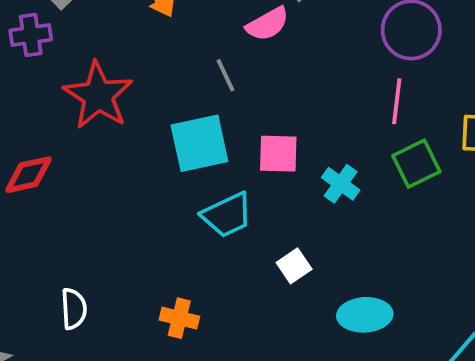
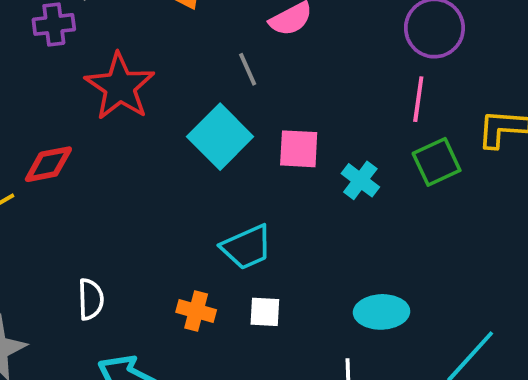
cyan square: (199, 143) -> (220, 137), turned -34
cyan trapezoid: (227, 215) -> (247, 247), moved
white square: (294, 266) -> (265, 312), moved, turned 36

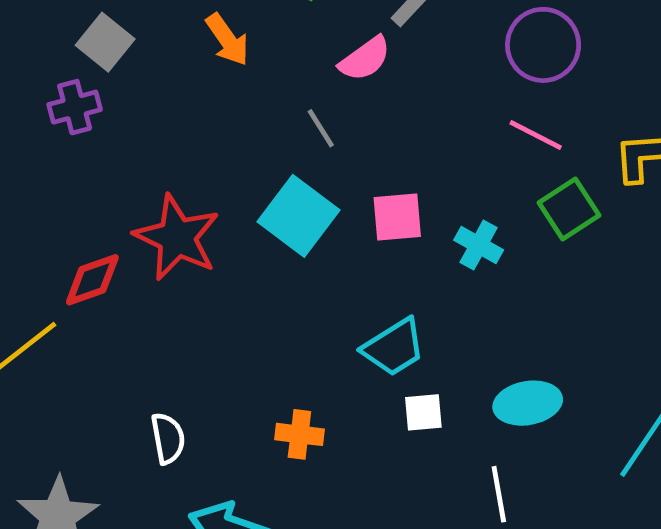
red star: (120, 87) -> (177, 238), moved
pink line: (418, 99) -> (536, 135), turned -63
cyan trapezoid: (247, 247) -> (394, 347), moved
white square: (265, 312) -> (423, 412), moved

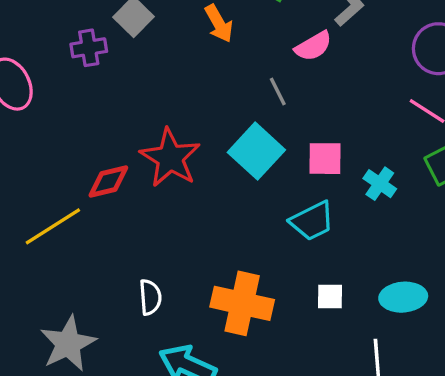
purple cross: (75, 107) -> (89, 48), moved
cyan trapezoid: (394, 347) -> (312, 221), moved
orange cross: (299, 434) -> (242, 303), size x1.8

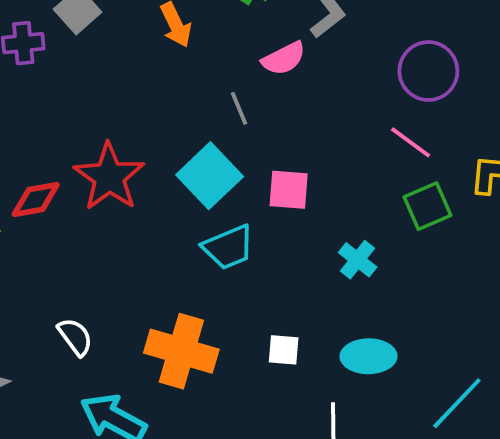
cyan cross: (380, 184) -> (358, 260), moved
cyan trapezoid: (312, 221) -> (228, 247), moved
white semicircle: (150, 297) -> (75, 337), turned -36

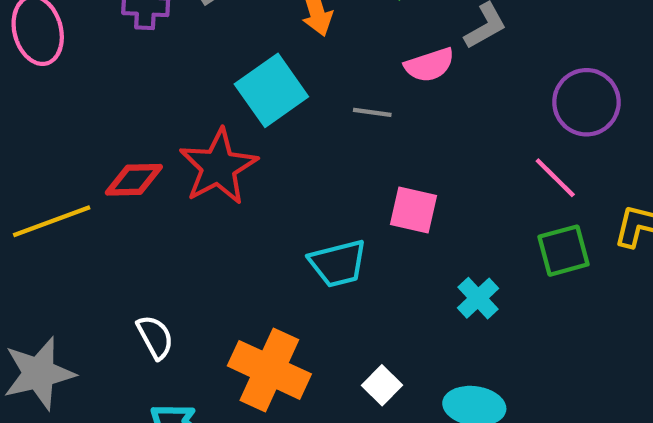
gray line: (239, 108) -> (372, 112), turned -68
cyan square: (210, 176) -> (271, 90), moved
white square: (284, 350) -> (382, 385), turned 32

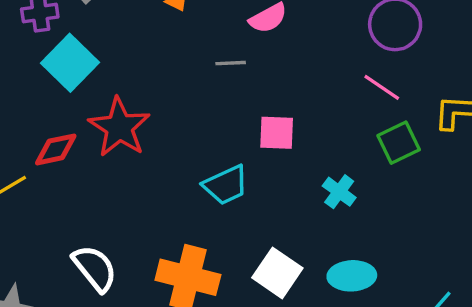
cyan square: (271, 90) -> (70, 63), moved
white semicircle: (155, 337) -> (95, 268), size x1.4
white square: (382, 385) -> (277, 273), size x1.6

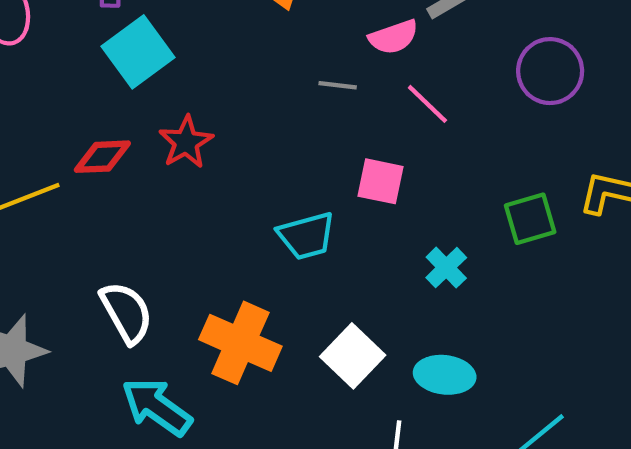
pink line: (382, 87) -> (427, 104), moved
red star: (119, 127) -> (186, 142), size x0.7

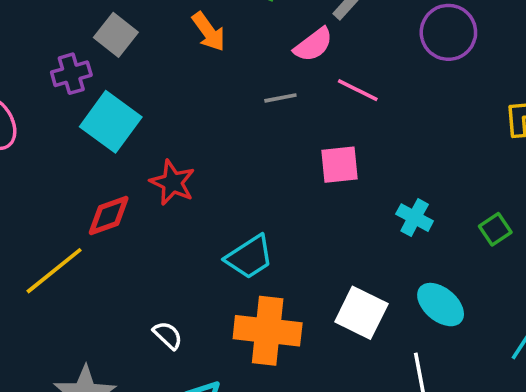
green square: (530, 219) -> (495, 229), moved, size x0.7
cyan trapezoid: (307, 236) -> (249, 257), moved
white semicircle: (126, 312) -> (168, 335), size x0.6
cyan ellipse: (445, 375) -> (441, 305), turned 51

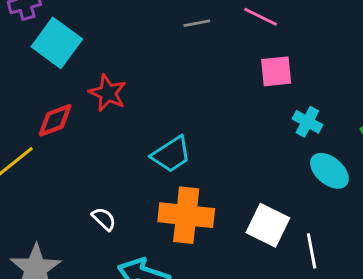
pink square: (340, 165) -> (276, 71), moved
cyan ellipse: (441, 305) -> (329, 171), moved
white square: (361, 313) -> (268, 225), moved

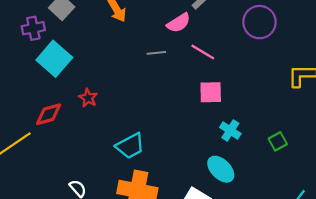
red star: (108, 93) -> (88, 98), size x0.7
cyan ellipse: (329, 171) -> (221, 169), moved

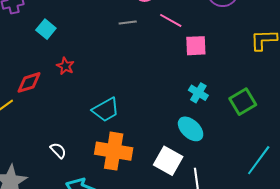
cyan square: (54, 59) -> (46, 29), moved, size x0.6
pink square: (211, 92) -> (196, 46), moved
green square: (278, 141) -> (243, 102), size x1.5

